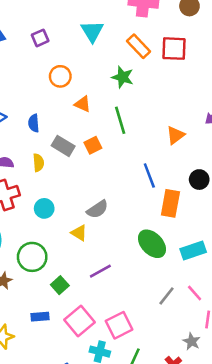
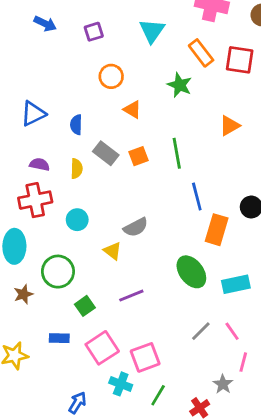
green line: (120, 120) -> (177, 153), moved
orange triangle: (176, 135) -> (230, 126), moved

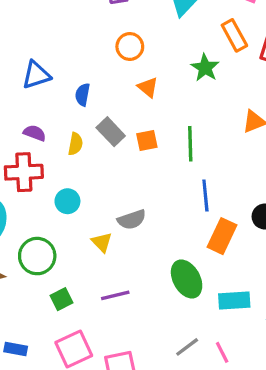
blue rectangle: (59, 338) -> (16, 349), moved

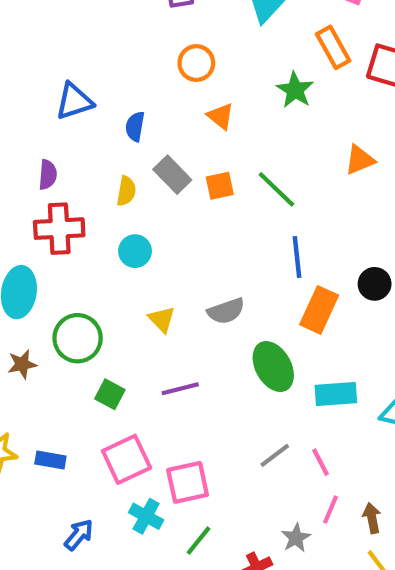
purple semicircle: (35, 133) -> (48, 175), moved, turned 75
green line: (190, 144) -> (276, 189), turned -44
cyan circle: (67, 201) -> (135, 251), moved
gray semicircle: (132, 220) -> (226, 311), moved
green square: (62, 299) -> (110, 394), turned -35

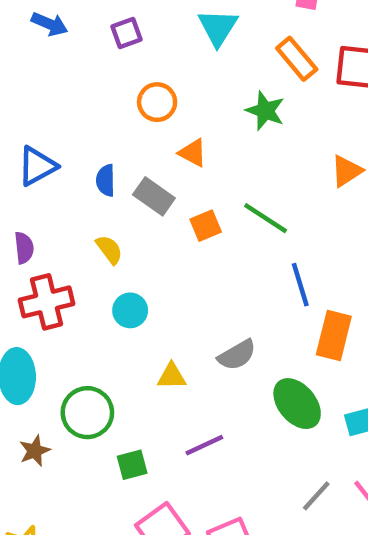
gray rectangle: (172, 175) -> (154, 196), moved
yellow semicircle: (126, 191) -> (109, 250), turned -36
yellow triangle: (162, 319) -> (172, 376), turned -36
green square: (110, 394) -> (132, 465), turned -32

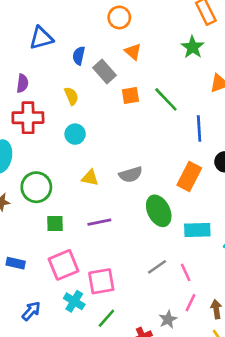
green star: (265, 111) -> (193, 47), moved
blue line: (300, 285) -> (199, 129), moved

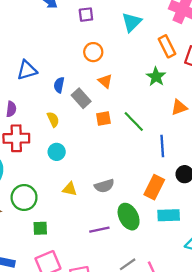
purple line: (99, 222) -> (99, 230), moved
cyan rectangle: (197, 230) -> (169, 215), moved

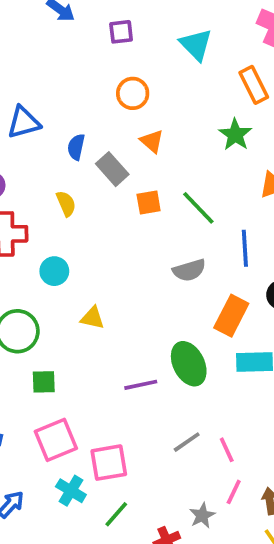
cyan triangle: (132, 22) -> (196, 45), turned -30
cyan circle: (57, 152) -> (54, 271), moved
gray semicircle: (104, 186) -> (189, 270), moved

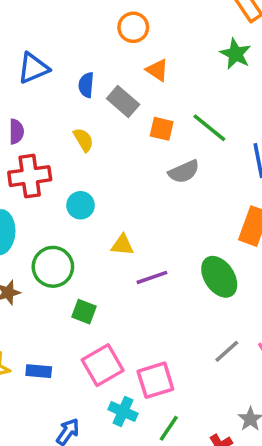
orange square: (149, 202) -> (162, 129), turned 30
gray semicircle: (189, 270) -> (184, 172), moved
green square: (44, 382) -> (84, 312), turned 30
purple line: (141, 385) -> (152, 277), moved

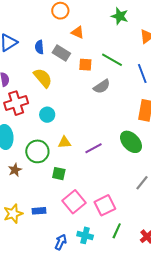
yellow semicircle: (83, 140) -> (43, 78), size x1.5
yellow triangle: (122, 245) -> (64, 142), moved
cyan cross: (123, 412) -> (85, 235), moved

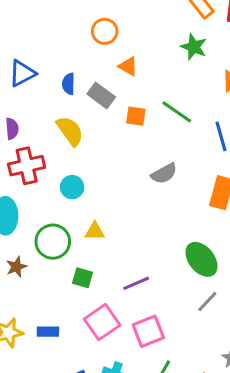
gray semicircle: (102, 86) -> (164, 174), moved
green ellipse: (131, 142) -> (202, 259), moved
purple line: (94, 148) -> (136, 283), moved

